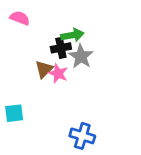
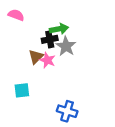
cyan square: (14, 113) -> (22, 90), moved

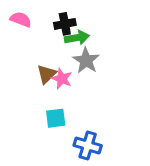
black cross: (50, 39) -> (65, 24), moved
cyan square: (22, 90) -> (56, 118), moved

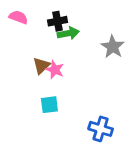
gray star: (86, 60) -> (113, 47), moved
blue cross: (88, 146) -> (101, 129), moved

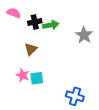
black cross: (57, 21) -> (35, 22), moved
pink star: (55, 70) -> (23, 75), moved

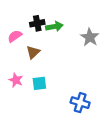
pink semicircle: (14, 13) -> (15, 36), moved, turned -56
pink star: (23, 75) -> (16, 80), moved

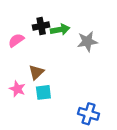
gray star: (90, 37) -> (87, 41), moved, turned 30
brown triangle: (33, 52) -> (36, 72), moved

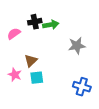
gray star: (87, 41) -> (77, 46), moved
blue cross: (89, 114) -> (82, 87), moved

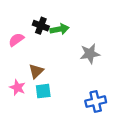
black cross: (35, 22) -> (41, 26), turned 32
blue cross: (82, 87) -> (96, 102), turned -30

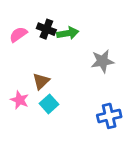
pink semicircle: (16, 40) -> (18, 34), moved
cyan square: (43, 91) -> (49, 104), turned -35

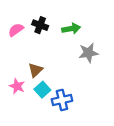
green arrow: (68, 33) -> (71, 29), moved
blue cross: (109, 116) -> (62, 100), moved

